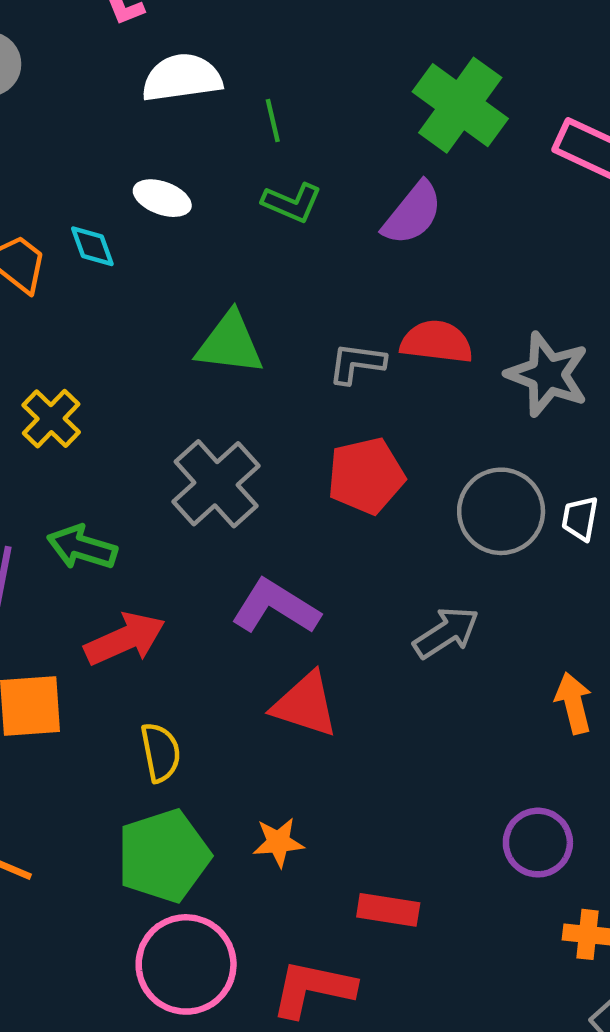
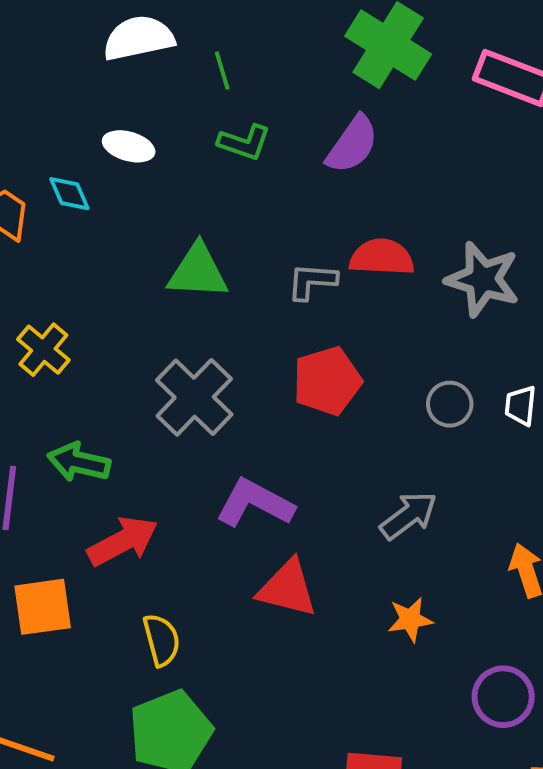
gray circle: (501, 511) -> (450, 404), size x0.6
orange star: (278, 842) -> (410, 619), moved

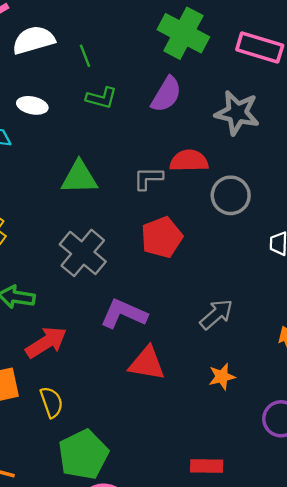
gray star: (483, 279) -> (237, 113), moved
gray circle: (450, 404) -> (231, 195), moved, size x1.4
yellow semicircle: (162, 640) -> (52, 402), moved

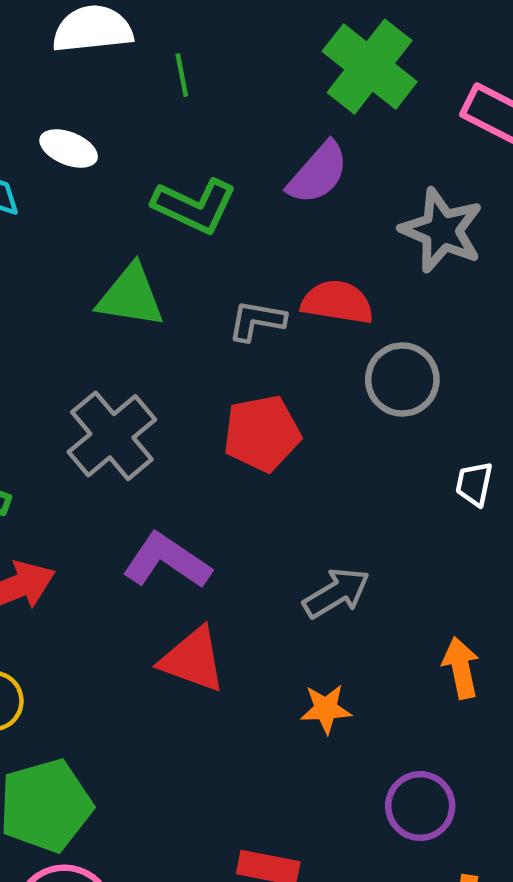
green L-shape: (101, 98) -> (194, 206), moved, size x1.4

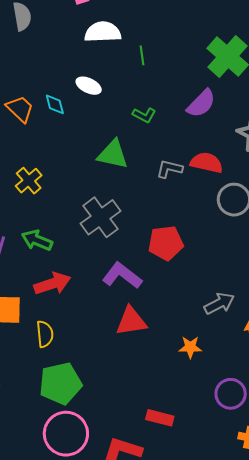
green L-shape: (194, 206) -> (144, 115), size x0.6
red pentagon: (262, 433) -> (166, 243), moved
gray arrow: (336, 593) -> (219, 304), moved
red triangle: (193, 660) -> (131, 321), turned -32

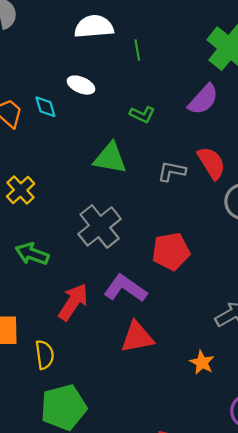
red semicircle: (207, 163) -> (211, 163), turned 48
red arrow: (52, 284) -> (73, 302), moved, turned -36
orange star: (190, 347) -> (202, 363), turned 30

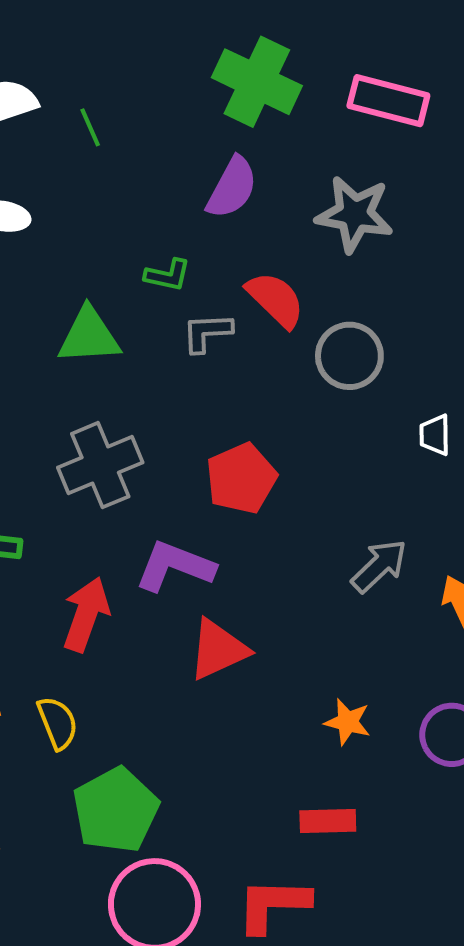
green L-shape: (142, 114) -> (168, 275), moved
gray cross: (100, 226) -> (100, 465), turned 30
orange star: (202, 363) -> (348, 722), moved

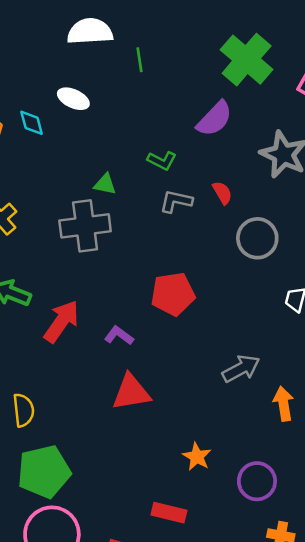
red semicircle: (276, 300) -> (222, 193), size x0.6
green triangle: (89, 336) -> (105, 184), size x0.6
gray cross: (100, 465) -> (85, 226), moved
purple L-shape: (175, 566) -> (119, 336), size x0.6
red arrow: (86, 614) -> (61, 321), moved

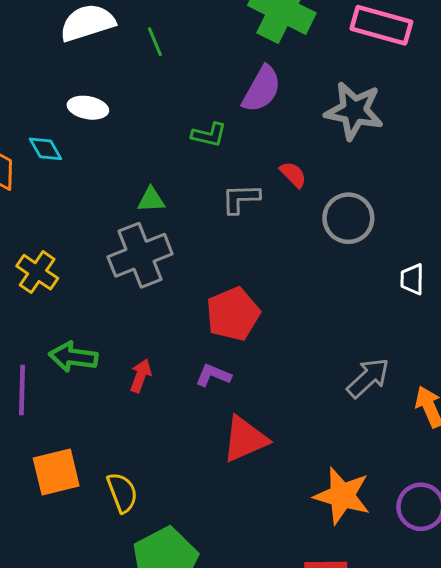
green L-shape: (162, 161) -> (209, 135), moved
red pentagon: (173, 294) -> (233, 314), moved
red arrow: (61, 321) -> (141, 376), size x0.6
orange star: (197, 457) -> (342, 496), size x1.6

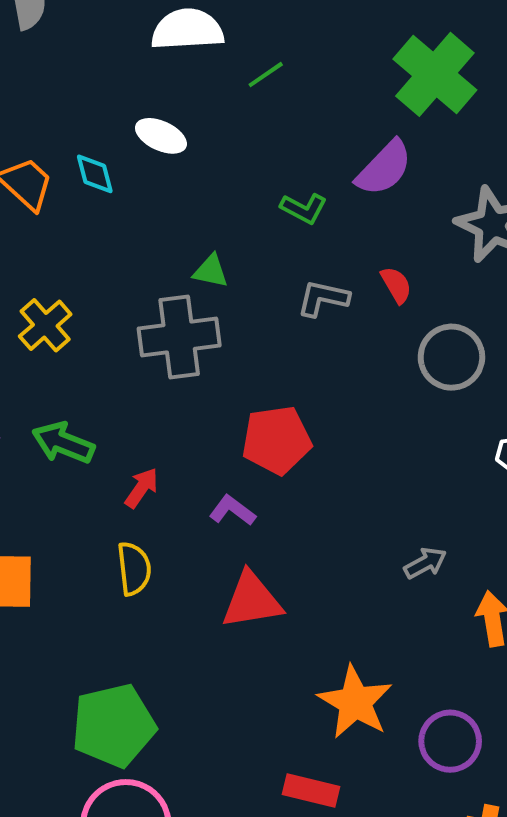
green line: (155, 42) -> (266, 75), turned 64
gray arrow: (368, 378) -> (425, 563), size x0.7
yellow semicircle: (122, 493) -> (134, 569), moved

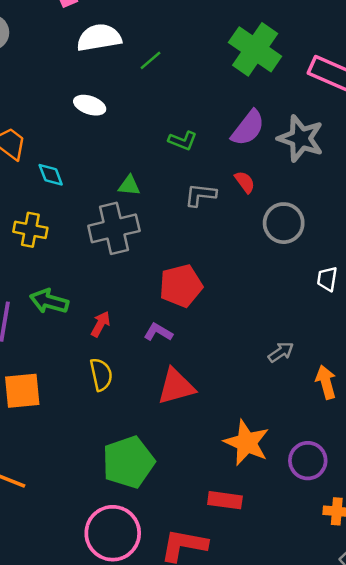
purple semicircle: (384, 168) -> (248, 128), moved
cyan diamond: (95, 174) -> (51, 175), moved
yellow cross: (45, 325) -> (30, 230), turned -32
green pentagon: (114, 725) -> (128, 462), moved

